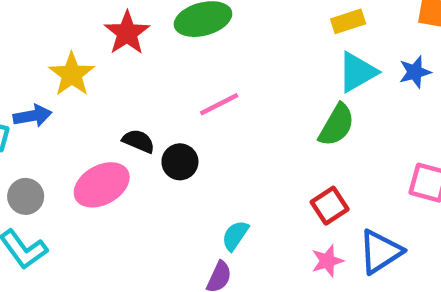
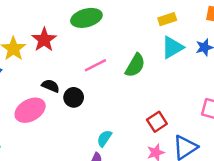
red star: (127, 33) -> (44, 40), moved
green semicircle: (337, 125) -> (135, 65), moved

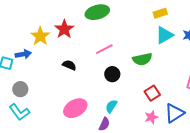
green semicircle: (135, 65) -> (142, 59), moved, turned 48
black circle: (74, 97) -> (112, 74), moved
pink ellipse: (30, 110) -> (75, 108), moved

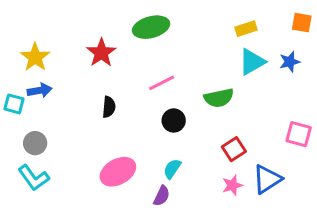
yellow star: (40, 36) -> (35, 57), moved
black semicircle: (69, 65) -> (109, 107), turned 72

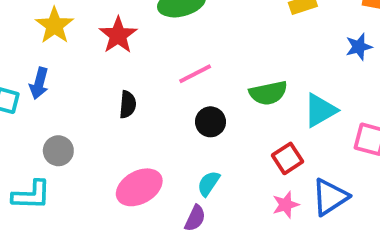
yellow star: (35, 57) -> (54, 26), moved
cyan triangle: (252, 62) -> (320, 110), moved
blue arrow: (40, 90) -> (39, 83), turned 115
gray circle: (35, 143) -> (58, 151), moved
cyan L-shape: (34, 178) -> (31, 195), turned -52

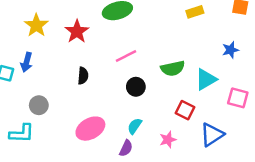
blue star: (359, 47) -> (230, 50), moved
red square: (288, 158) -> (185, 110), turned -30
pink star: (286, 205) -> (168, 140), moved

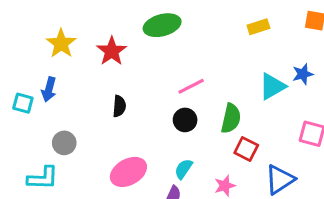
pink line: (126, 56) -> (191, 86), moved
green semicircle: (173, 68) -> (231, 118), moved, turned -65
cyan triangle: (206, 79) -> (272, 86), moved

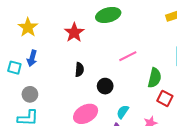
yellow star: (61, 44) -> (28, 27), moved
black circle: (185, 120) -> (105, 86), moved
gray circle: (64, 143) -> (30, 94), moved

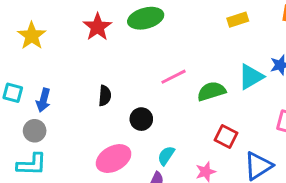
red star: (74, 33) -> (97, 27), moved
blue arrow: (32, 58) -> (43, 100), moved
green semicircle: (155, 78) -> (211, 91), moved, turned -120

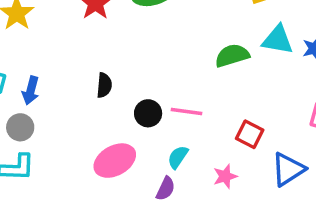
pink line: (173, 77) -> (187, 112), moved, turned 35
cyan triangle: (251, 77) -> (278, 40), moved, turned 40
green semicircle: (211, 91) -> (232, 56), moved

